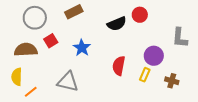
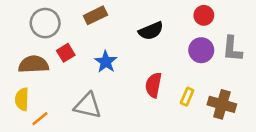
red circle: (140, 15) -> (204, 15), moved
purple circle: (154, 56) -> (201, 50), moved
brown cross: (172, 81) -> (222, 104), size x1.5

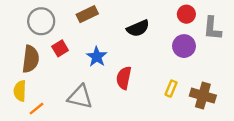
gray L-shape: (232, 49) -> (212, 28), moved
brown semicircle: (33, 64) -> (31, 59), turned 100
red semicircle: (153, 85) -> (124, 78), moved

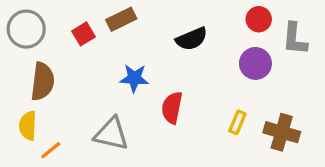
gray circle: (41, 21) -> (26, 29), moved
red square: (60, 48) -> (84, 34), moved
blue star: (97, 57) -> (134, 78), turned -30

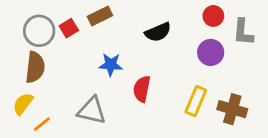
gray circle: (26, 29) -> (39, 31), moved
yellow rectangle: (237, 122) -> (196, 101), size x1.5
yellow semicircle: (28, 126) -> (23, 104), turned 35

